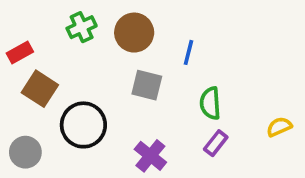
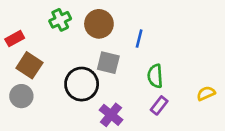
black circle: (83, 125) -> (82, 84), moved
gray circle: (25, 152) -> (21, 96), moved

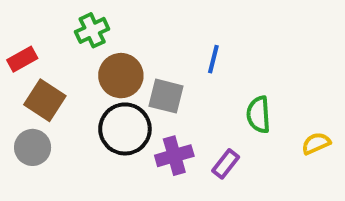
brown circle: (99, 24) -> (121, 76), moved
green semicircle: (155, 76) -> (259, 115), moved
purple rectangle: (159, 105) -> (226, 164), moved
purple cross: (111, 115) -> (174, 156), moved, turned 35

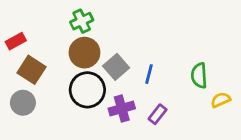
green cross: (92, 30) -> (82, 21), moved
blue line: (213, 59) -> (149, 74), moved
gray square: (166, 96) -> (116, 67), turned 35
green semicircle: (259, 115) -> (199, 76), moved

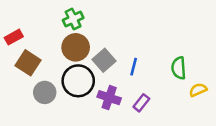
gray circle: (23, 103) -> (45, 92), moved
purple cross: (122, 108) -> (109, 98), turned 35

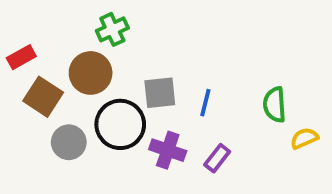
brown circle: (76, 47) -> (91, 73), moved
gray square: (104, 60) -> (160, 93), turned 35

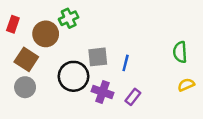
red rectangle: (21, 57) -> (13, 24), moved, turned -42
brown circle: (91, 73) -> (46, 34), moved
green semicircle: (275, 105) -> (180, 52), moved
gray circle: (69, 142) -> (25, 87), moved

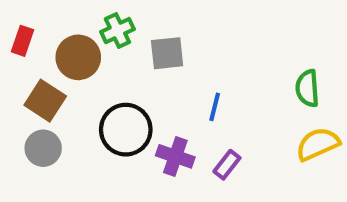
gray square: (98, 57) -> (167, 53), moved
yellow semicircle: (186, 85) -> (318, 144), size x1.5

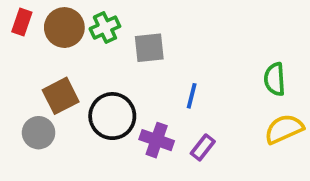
red rectangle: (23, 41) -> (22, 22), moved
brown circle: (78, 57) -> (64, 28), moved
brown square: (45, 101) -> (61, 96), moved, turned 30

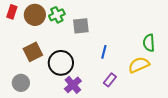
yellow semicircle: (284, 129) -> (139, 65), moved
gray circle: (39, 133) -> (21, 83), moved
purple cross: (157, 140) -> (73, 85), moved, turned 30

